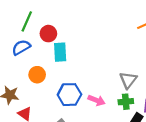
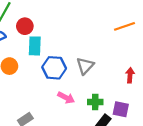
gray triangle: (128, 80) -> (85, 66), moved
blue hexagon: (69, 95) -> (54, 68), moved

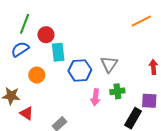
pink arrow: (66, 98) -> (95, 97), turned 77
green cross: (95, 102) -> (117, 91), moved

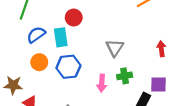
red circle: (46, 35) -> (74, 18), moved
blue semicircle: (20, 49) -> (36, 35), moved
blue hexagon: (80, 70) -> (68, 67), moved

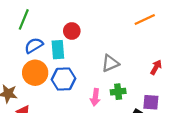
gray triangle: (115, 48) -> (110, 63), turned 30
red arrow: (161, 49) -> (156, 67), turned 32
orange circle: (39, 62) -> (35, 73), size x1.5

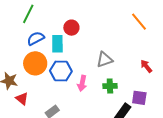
orange line: (145, 19) -> (139, 22), turned 72
red arrow: (156, 67) -> (146, 66), turned -72
pink arrow: (95, 97) -> (82, 83), moved

